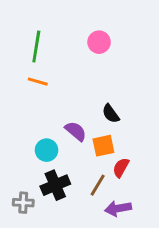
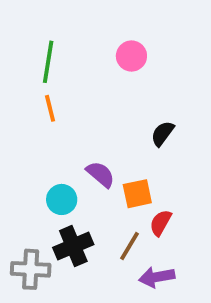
orange line: (38, 82) -> (50, 108), turned 60
black semicircle: (111, 114) -> (162, 134), moved, turned 72
gray cross: (23, 203) -> (31, 269), size x1.4

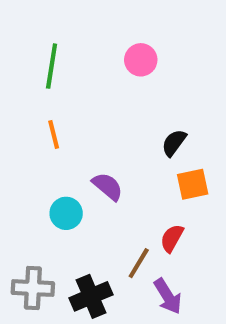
orange line: (50, 108) -> (54, 135), moved
orange square: (137, 194) -> (193, 184), moved
black cross: (73, 246) -> (91, 296), moved
purple arrow: (157, 277) -> (168, 296), turned -112

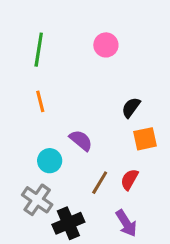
brown line: (139, 263) -> (100, 183), moved
gray cross: (33, 288) -> (37, 200), moved, turned 32

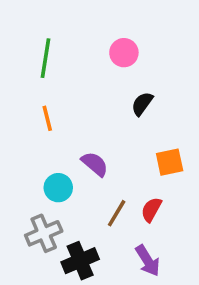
black semicircle: (131, 108) -> (142, 104), moved
gray cross: (37, 200) -> (44, 233), turned 32

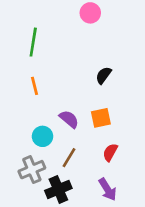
pink circle: (124, 53) -> (90, 13), moved
orange square: (170, 162) -> (101, 118), moved
brown line: (117, 213) -> (69, 158), moved

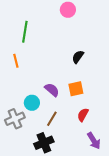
orange line: (35, 86) -> (16, 61), moved
gray cross: (32, 170) -> (15, 119), moved
purple arrow: (108, 189) -> (94, 141), moved

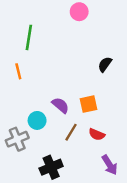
black semicircle: (78, 57) -> (105, 64), moved
red semicircle: (83, 115) -> (97, 134), turned -96
brown line: (52, 119) -> (71, 132), moved

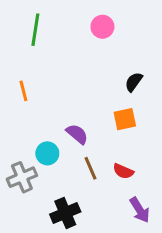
pink circle: (79, 12) -> (102, 27), moved
green line: (29, 37) -> (35, 30), moved
orange square: (89, 104) -> (125, 119), moved
brown line: (71, 132) -> (91, 168), turned -54

